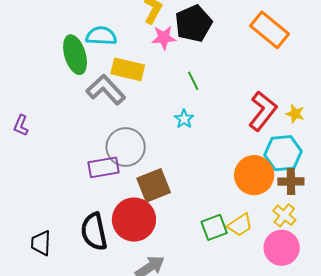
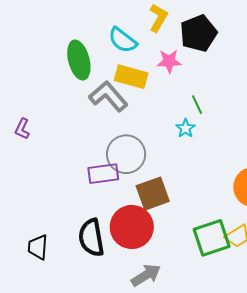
cyan semicircle: (101, 36) -> (123, 40), moved, turned -148
pink star: (164, 38) -> (169, 61), moved
green line: (193, 81) -> (197, 105), moved
green square: (214, 227) -> (212, 238), size x1.4

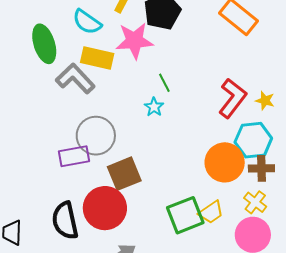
pink star: (169, 61) -> (134, 41), size x1.5

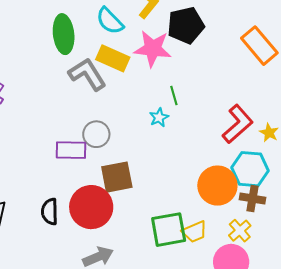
gray circle: (96, 136) -> (96, 134), size x0.7
black semicircle: (65, 221) -> (50, 212), size x0.7

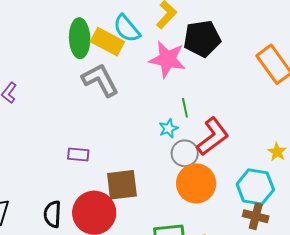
yellow rectangle: (113, 58) -> (107, 42), moved
red L-shape: (238, 124) -> (213, 137), moved
gray circle: (96, 134) -> (185, 153), moved
purple rectangle: (71, 150) -> (78, 154), size x0.7
orange circle: (217, 186) -> (196, 183), moved

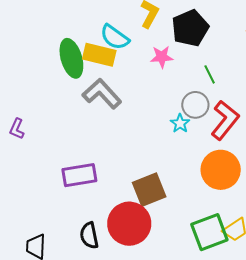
pink star: (167, 59) -> (162, 57), size x0.6
green line: (185, 108) -> (210, 74), moved
gray circle: (185, 153) -> (195, 105), moved
purple rectangle: (78, 154) -> (79, 175), moved, size x1.6

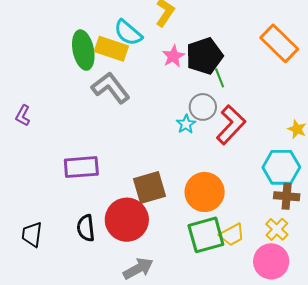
black pentagon: (190, 28) -> (204, 56), moved
pink star: (162, 57) -> (173, 56), turned -30
orange circle: (221, 170) -> (205, 192), moved

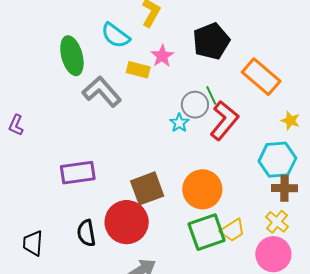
orange rectangle: (279, 43) -> (261, 77), moved
yellow rectangle: (111, 49) -> (138, 70), moved, size x0.7
black pentagon: (204, 56) -> (211, 41), moved
green line: (220, 78) -> (211, 95), moved

